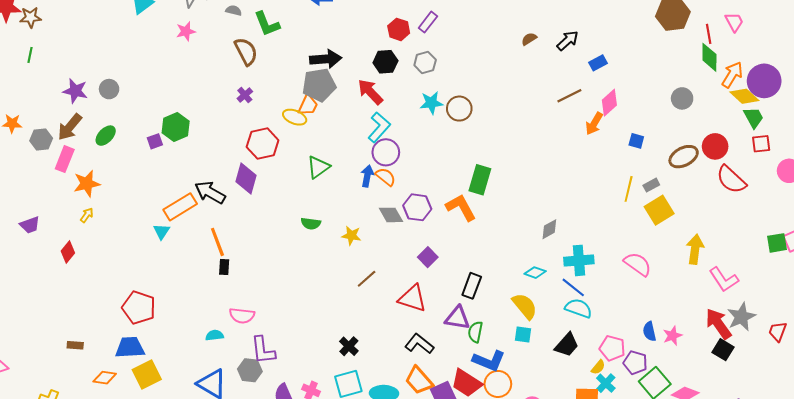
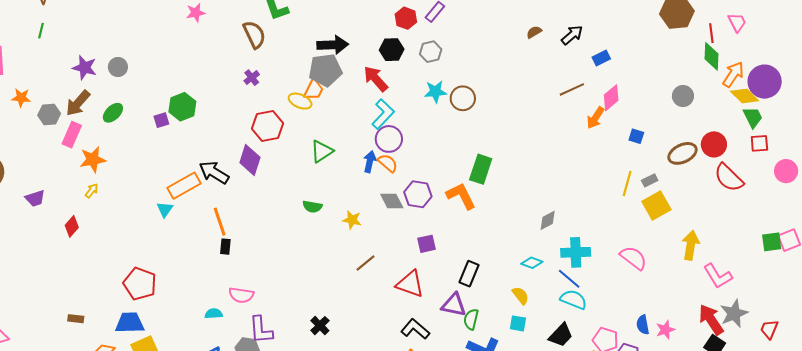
purple square: (428, 257) -> (427, 244), turned 30
yellow semicircle: (525, 306) -> (521, 296), size x0.7
black cross: (349, 346) -> (320, 326), moved

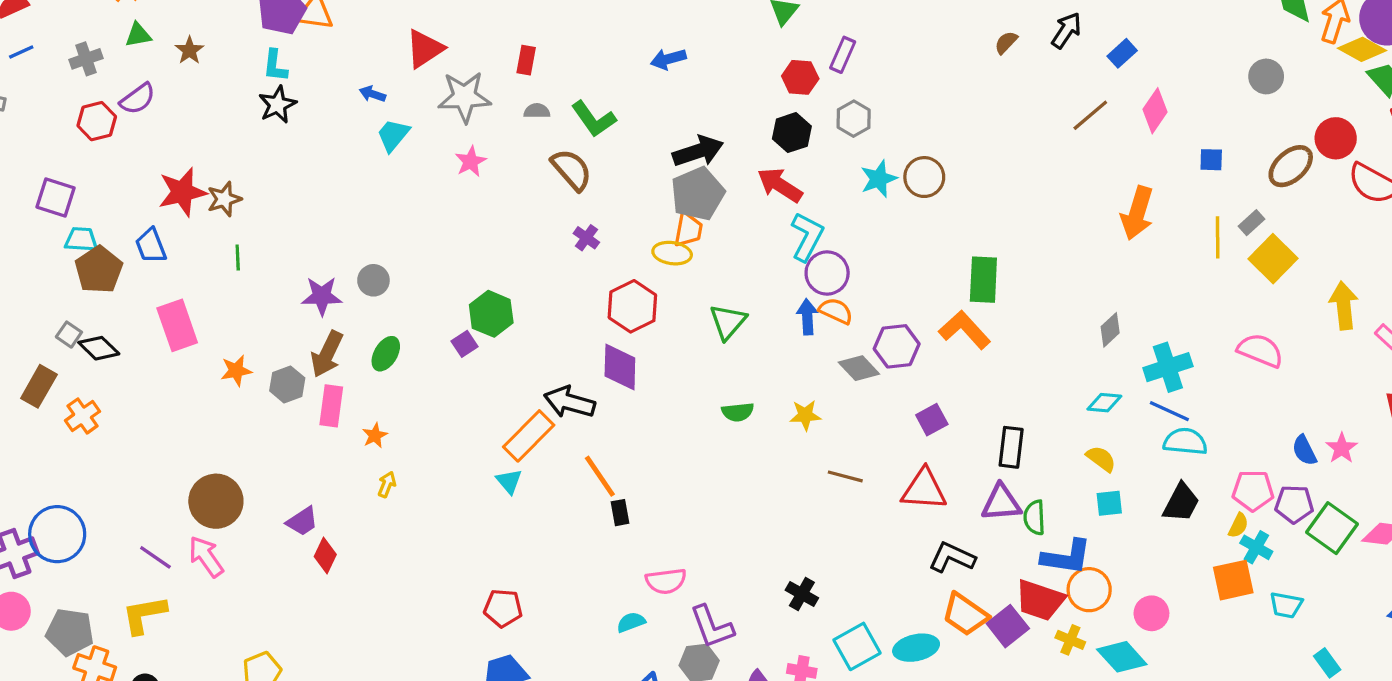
orange arrow: (595, 118) -> (1137, 213), moved, size x1.4
orange star: (93, 159) -> (375, 435), size x0.6
red diamond: (72, 226) -> (325, 556), moved
brown line: (365, 263) -> (845, 476), turned 70
red pentagon: (140, 284) -> (503, 608), size x0.7

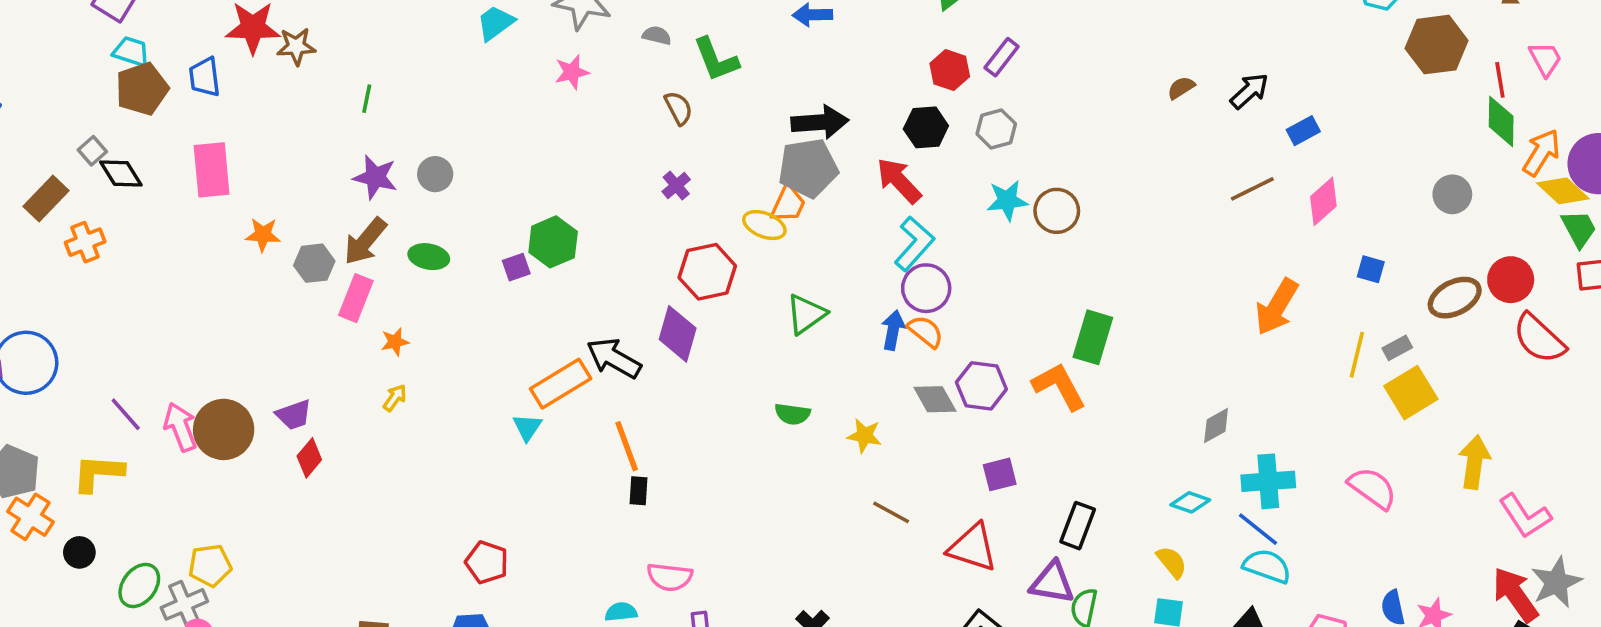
brown semicircle: (572, 170) -> (678, 108), size x0.7
green line: (238, 258) -> (367, 99), moved
green ellipse: (386, 354) -> (429, 257), turned 56
brown circle: (216, 501) -> (224, 429), moved

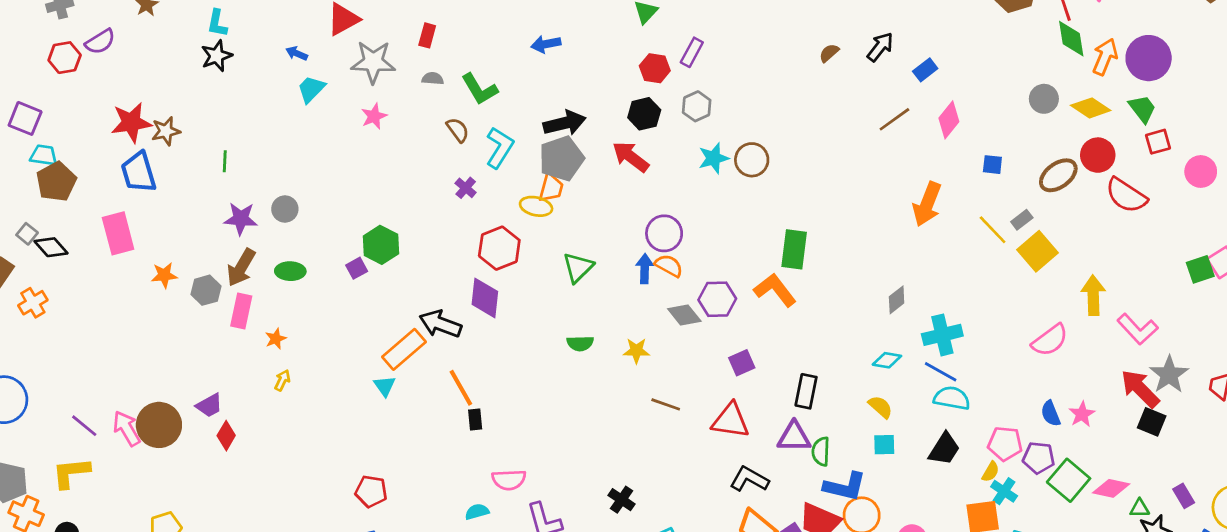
blue trapezoid: (205, 77) -> (139, 172), moved, size x1.4
yellow diamond: (1563, 191) -> (1091, 108), moved
cyan L-shape: (914, 244) -> (500, 148), moved
yellow line: (1357, 355) -> (993, 230), turned -48
pink semicircle: (1372, 488) -> (1050, 340), moved, turned 117

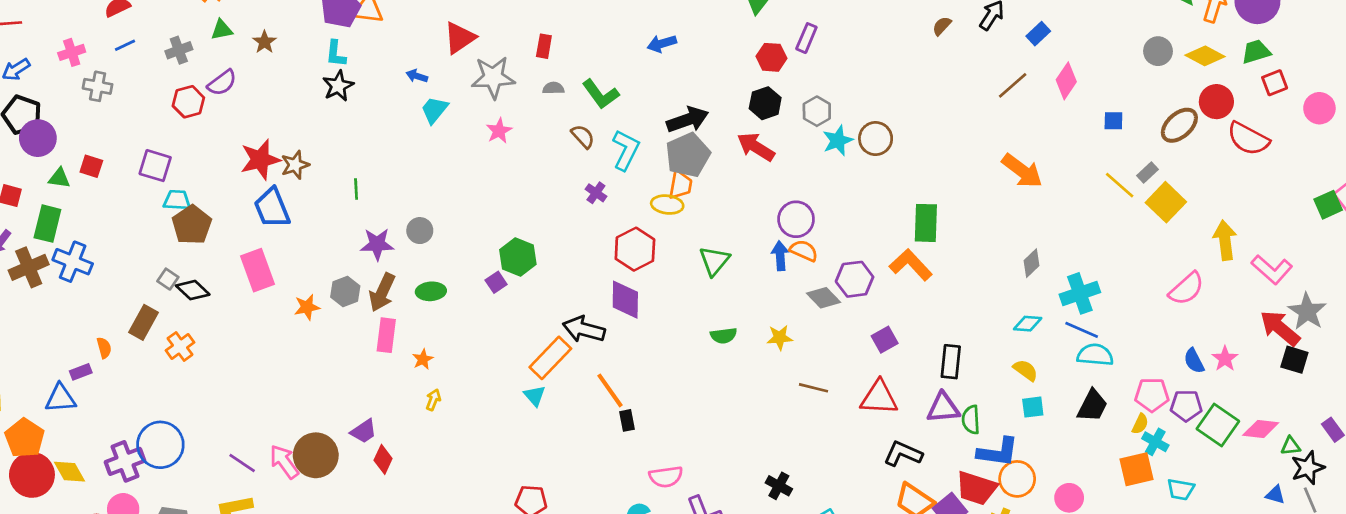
gray hexagon: (697, 106) -> (817, 111), moved
green trapezoid: (1142, 109) -> (1256, 52), turned -64
orange arrow: (927, 204) -> (1022, 171), moved, turned -69
gray hexagon: (206, 290) -> (345, 291), moved

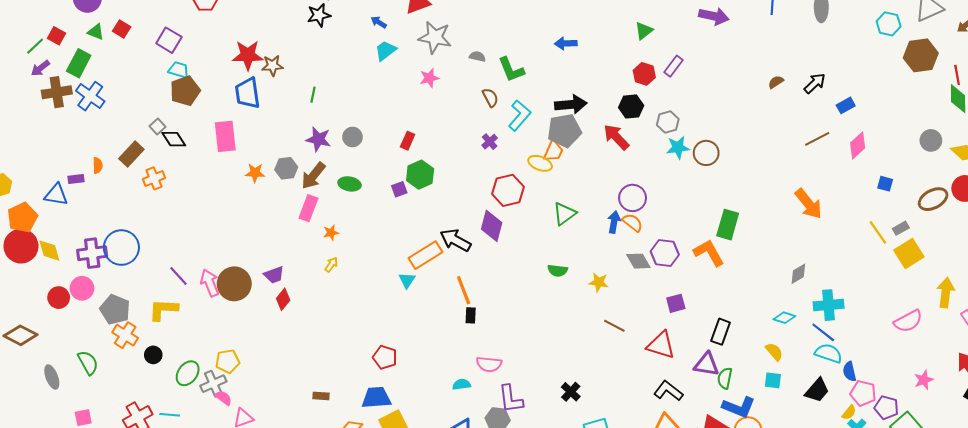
red rectangle: (544, 46) -> (408, 141), moved
blue semicircle: (1194, 361) -> (850, 372), moved

